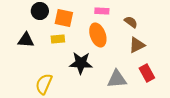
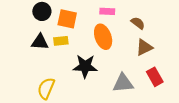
black triangle: (26, 40) -> (40, 42), moved

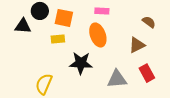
brown semicircle: (138, 23) -> (149, 22), moved
black triangle: (40, 42) -> (23, 26), moved

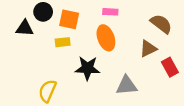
brown semicircle: (149, 22) -> (161, 24), size x1.5
red rectangle: (147, 73) -> (170, 67), moved

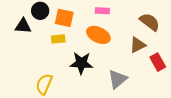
orange ellipse: (106, 38) -> (98, 35), turned -45
gray triangle: (127, 85) -> (118, 79), turned -35

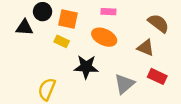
yellow rectangle: (58, 39) -> (62, 41), turned 32
brown triangle: (138, 45) -> (146, 48), turned 48
red rectangle: (158, 62) -> (157, 76), moved, turned -36

